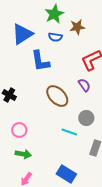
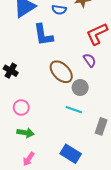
gray circle: (86, 118) -> (80, 88), moved

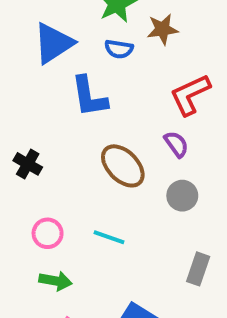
gray circle: (80, 88) -> (182, 196), moved
cyan line: (74, 110) -> (109, 237), moved

